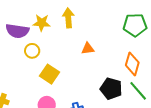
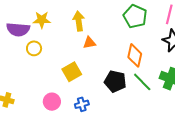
yellow arrow: (68, 18) -> (79, 21), moved
green pentagon: (135, 25) -> (135, 16), turned 30
yellow square: (49, 74) -> (72, 72), moved, turned 30

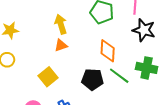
yellow arrow: (79, 21) -> (61, 24), moved

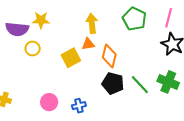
orange diamond: (108, 51) -> (109, 56), moved
yellow square: (48, 77) -> (71, 58), moved

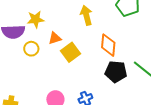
orange triangle: (88, 44) -> (55, 38), moved

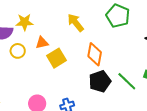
yellow arrow: (86, 15) -> (76, 23), turned -30
black pentagon: (116, 72) -> (100, 81), turned -30

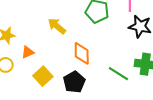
yellow square: (56, 58) -> (43, 76), moved
black pentagon: (100, 81) -> (74, 82), moved

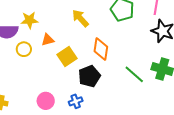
yellow square: (43, 76) -> (67, 57), moved

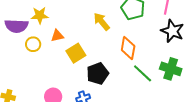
yellow arrow: (80, 18) -> (102, 22), moved
orange diamond: (101, 49) -> (128, 48), moved

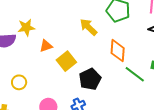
yellow circle: (33, 44) -> (19, 82), moved

